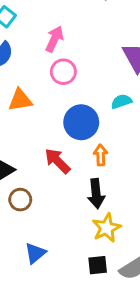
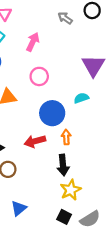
pink arrow: (54, 39) -> (33, 42), moved
red arrow: (57, 161) -> (35, 141), turned -60
black square: (98, 265) -> (64, 217), turned 32

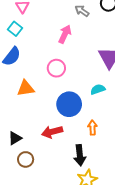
pink arrow: (33, 42) -> (65, 34), moved
orange arrow: (66, 137) -> (92, 128), moved

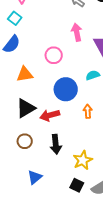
pink arrow: (65, 34) -> (77, 32), moved, turned -36
black triangle: (15, 138) -> (26, 108), moved, size x1.5
black arrow: (80, 155) -> (56, 144), moved

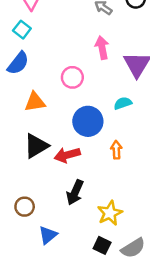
brown circle: (25, 141) -> (25, 207), moved
black arrow: (56, 144) -> (75, 192), turned 30

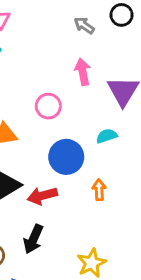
black arrow: (75, 192) -> (33, 239), moved

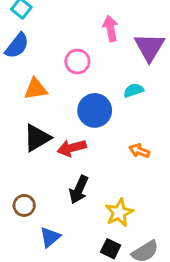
orange arrow: (99, 190) -> (139, 151), moved, turned -66
black arrow: (33, 239) -> (79, 190), moved

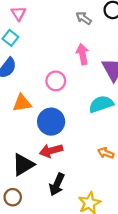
cyan semicircle: (134, 90) -> (101, 104), size x1.5
blue circle: (95, 110) -> (51, 122), moved
black triangle: (37, 138) -> (23, 165), moved

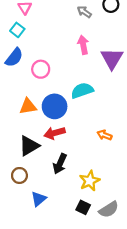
pink circle: (56, 81) -> (41, 69), moved
orange triangle: (22, 103) -> (28, 106), moved
cyan semicircle: (101, 104) -> (82, 90), moved

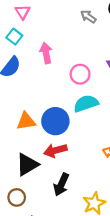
pink arrow: (83, 45) -> (46, 53), moved
pink circle: (41, 69) -> (80, 74), moved

